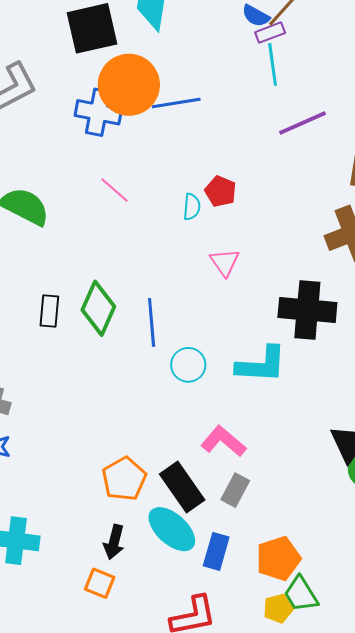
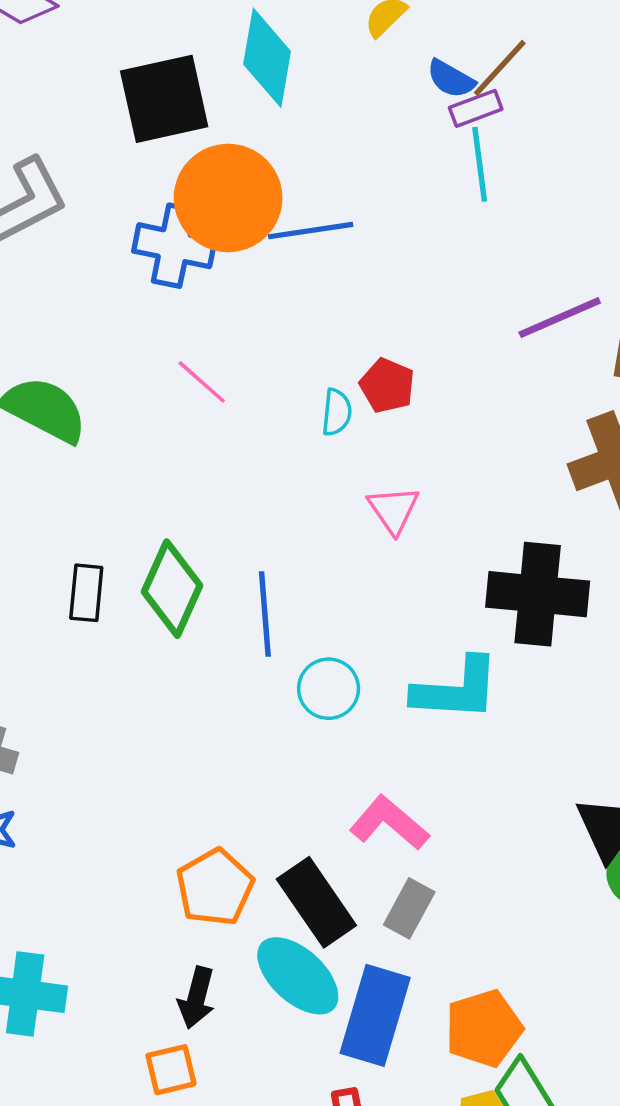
purple line: (302, 123) -> (560, 318), moved
blue rectangle: (216, 551) -> (375, 1015), size x1.5
orange square: (100, 583) -> (171, 1070), turned -36

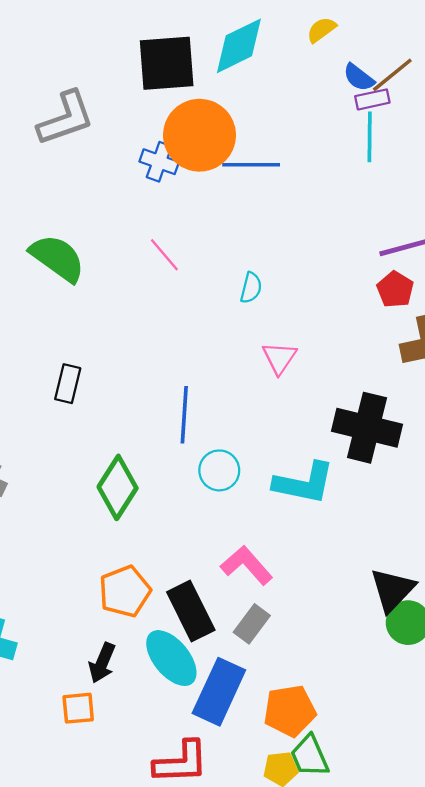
cyan diamond: (267, 58) -> (239, 46), turned 46
blue cross: (174, 246) -> (159, 162), size x0.7
red pentagon: (387, 386) -> (395, 289), moved
green diamond: (172, 589) -> (118, 487), moved

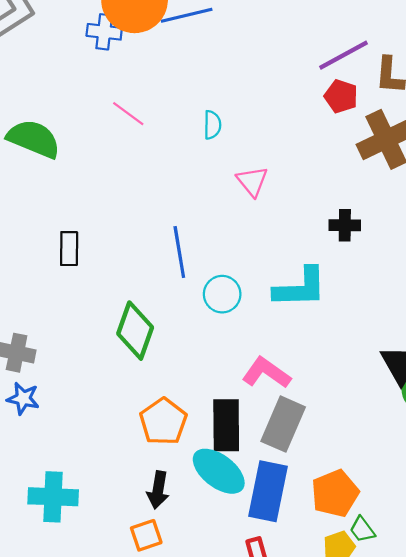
black cross: (367, 428) -> (345, 225), size x0.5
black rectangle: (191, 611) -> (226, 425), turned 39
gray rectangle: (252, 624) -> (283, 424), size x1.5
green trapezoid: (310, 756) -> (362, 530), size x0.7

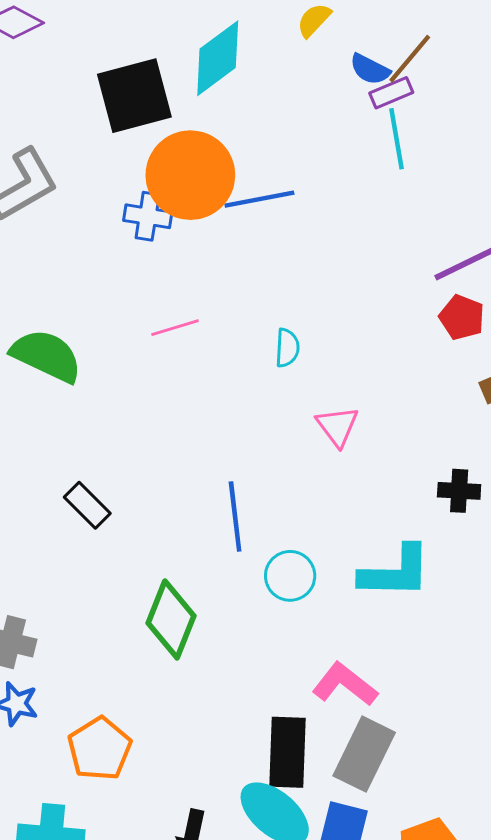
pink line: (128, 114) -> (175, 328), turned -56
black rectangle: (69, 249) -> (87, 505), turned -48
orange pentagon: (163, 422) -> (100, 749), moved

